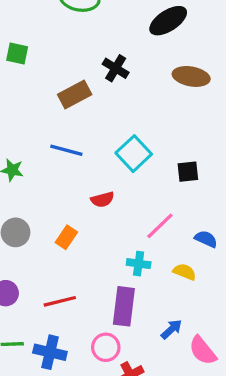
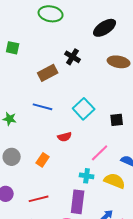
yellow semicircle: (185, 272) -> (115, 181), size x1.5

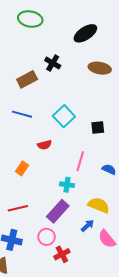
pink line: (100, 153) -> (80, 161), turned -30
yellow semicircle: (115, 181) -> (99, 205), moved
purple rectangle: (78, 202) -> (58, 211), turned 35

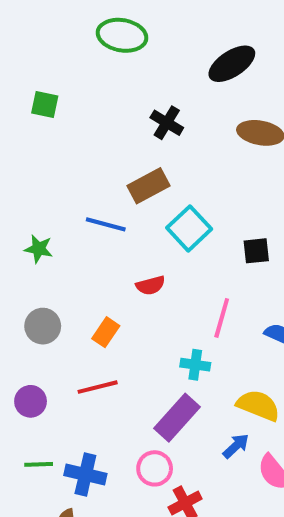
brown rectangle: (27, 79) -> (148, 186), moved
red line: (18, 208) -> (98, 387), moved

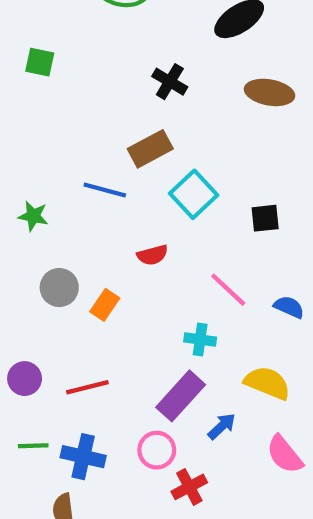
pink line: (222, 318) -> (228, 290), turned -63
gray circle: (43, 326) -> (59, 288), moved
red line: (98, 387) -> (87, 387), moved
blue arrow: (236, 446) -> (222, 426), moved

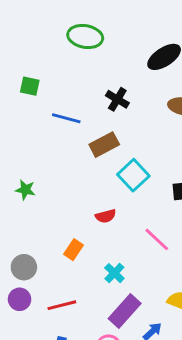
blue line: (105, 190) -> (66, 118), moved
gray circle: (59, 288) -> (24, 267), moved
cyan cross: (200, 340) -> (114, 273), moved, turned 36

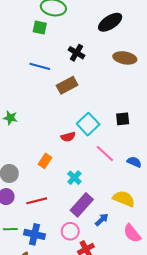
green square: (30, 86) -> (40, 27), moved
cyan square: (133, 175) -> (88, 124), moved

